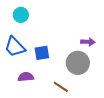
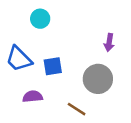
cyan circle: (21, 15) -> (40, 19), moved
purple arrow: (88, 42) -> (109, 43), moved, turned 96

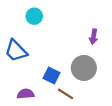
blue square: (53, 66) -> (51, 76), moved, turned 35
purple semicircle: (33, 96) -> (26, 94), moved

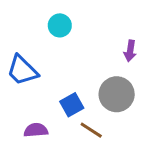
cyan circle: (34, 16) -> (60, 25), moved
blue square: (51, 76) -> (72, 105), turned 35

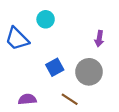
blue trapezoid: (22, 70) -> (17, 39), moved
blue square: (72, 105) -> (55, 67), moved

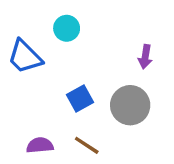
brown line: (70, 99) -> (87, 145), moved

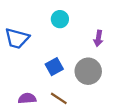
cyan circle: (67, 28) -> (60, 19), moved
blue trapezoid: (25, 57) -> (17, 38), turned -30

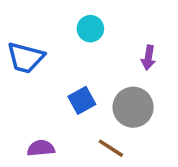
brown line: (59, 98) -> (111, 148), moved

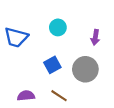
cyan circle: (90, 29) -> (58, 27), moved
brown line: (111, 148) -> (59, 96), moved

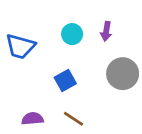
purple arrow: (95, 37) -> (106, 31), moved
gray circle: (85, 69) -> (123, 74), moved

